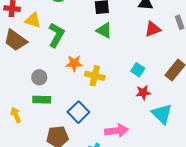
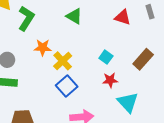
red triangle: (153, 29) -> (123, 17), turned 36
yellow cross: (95, 76) -> (63, 61), turned 30
blue square: (78, 112) -> (67, 86), moved

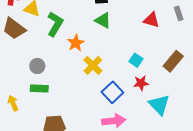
orange star: (43, 48) -> (76, 43), moved, turned -30
blue square: (67, 86) -> (112, 92), moved

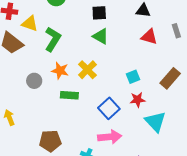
orange star: (76, 43) -> (60, 71), moved, turned -30
cyan square: (136, 60) -> (133, 77), turned 32
yellow cross: (93, 65) -> (87, 70), moved
green rectangle: (39, 88) -> (69, 95), moved

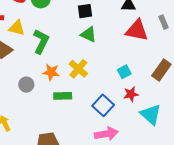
red triangle: (149, 37) -> (137, 30), size x1.4

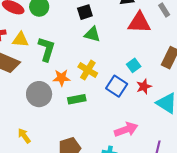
gray circle: (26, 85) -> (39, 94), size x1.6
blue square: (103, 105) -> (117, 86), moved

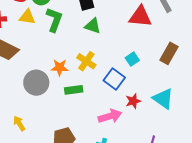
yellow triangle: (20, 40) -> (27, 17), moved
green L-shape: (47, 49) -> (54, 20), moved
red star: (144, 86) -> (133, 101), moved
pink arrow: (126, 129) -> (110, 116), moved

